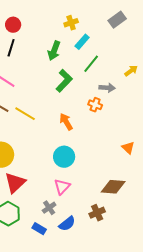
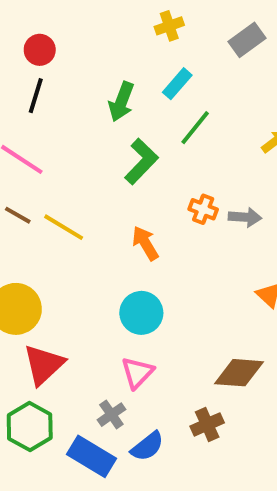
yellow cross: (71, 23) -> (169, 26), moved
gray arrow: (107, 88) -> (245, 217), moved
blue rectangle: (39, 229) -> (92, 456), size x1.6

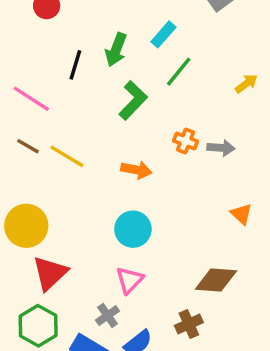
black line: (36, 96) -> (75, 65), moved
orange arrow: (145, 243) -> (136, 170), turned 132

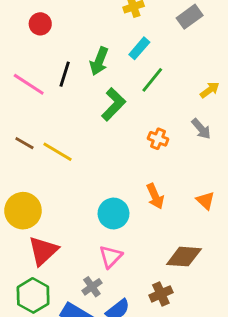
pink line: (31, 99) -> (29, 84), moved
gray arrow: (221, 148) -> (201, 129), moved, turned 45
orange arrow: (136, 170) -> (155, 196), moved, turned 55

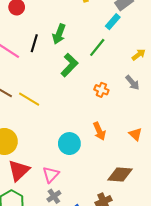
cyan rectangle: (139, 48) -> (113, 22), moved
pink triangle: (111, 257) -> (51, 175), moved

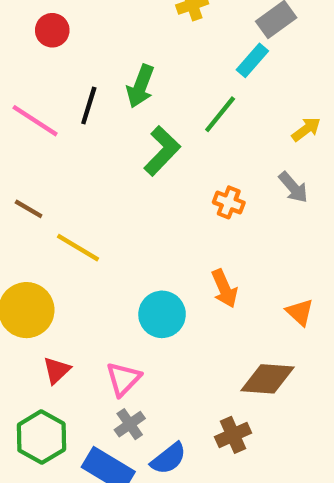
yellow line: (29, 99) -> (78, 248), moved
orange triangle: (136, 134) -> (300, 312), moved
red triangle: (19, 170) -> (57, 370), size x0.6

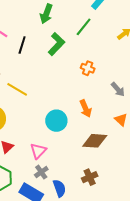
black line: (89, 106) -> (22, 45), moved
gray arrow: (293, 187) -> (118, 89), moved
brown diamond: (267, 379) -> (95, 141), moved
blue semicircle: (168, 459) -> (59, 188), turned -72

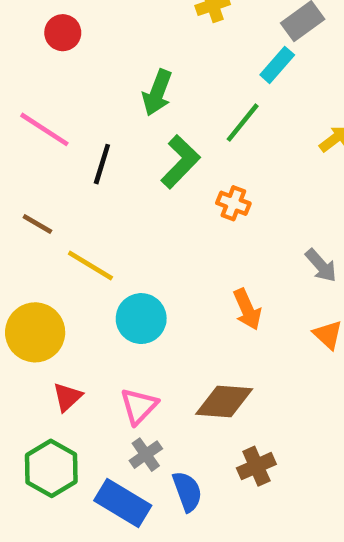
orange cross: (88, 68) -> (233, 203), moved
cyan circle: (56, 121) -> (141, 319), moved
brown diamond: (95, 141) -> (224, 402), moved

